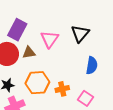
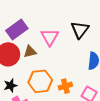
purple rectangle: (17, 30) -> (17, 30), turned 30

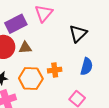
pink triangle: (50, 37) -> (44, 13), moved
orange cross: (65, 86) -> (55, 70), moved

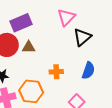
pink triangle: (44, 13) -> (66, 17), moved
orange hexagon: (31, 78) -> (31, 91), moved

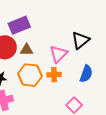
pink triangle: (66, 17) -> (58, 54), moved
orange hexagon: (31, 91) -> (30, 75), moved

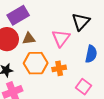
orange cross: (54, 75) -> (59, 68), moved

